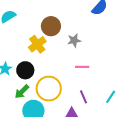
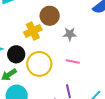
yellow circle: (49, 89) -> (39, 64), moved

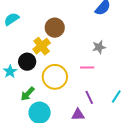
gray star: (70, 34) -> (99, 47), moved
black circle: (16, 54) -> (27, 62), moved

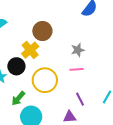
gray star: (99, 47) -> (78, 50), moved

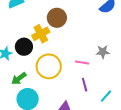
gray star: (78, 50) -> (103, 52), moved
purple line: (80, 99) -> (85, 85), moved

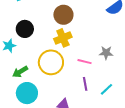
yellow cross: (41, 34) -> (63, 38), moved
black circle: (24, 47) -> (25, 29), moved
cyan line: (106, 96) -> (106, 89), moved

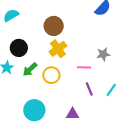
yellow circle: (51, 62) -> (51, 75), size x0.7
green arrow: (20, 72) -> (30, 69), moved

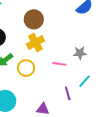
purple line: (89, 89) -> (68, 93), moved
cyan line: (111, 90) -> (84, 81), moved

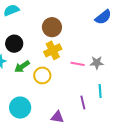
pink line: (59, 64) -> (78, 64), moved
cyan line: (84, 81) -> (100, 91), turned -48

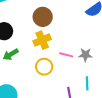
yellow circle: (42, 75) -> (44, 67), moved

